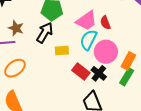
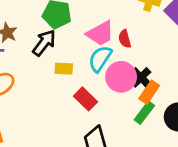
black cross: (99, 73) -> (141, 77), moved

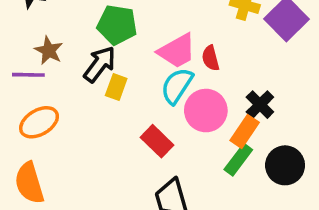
yellow rectangle: (64, 69) -> (116, 87), moved, turned -72
black cross: (141, 77) -> (260, 105), moved

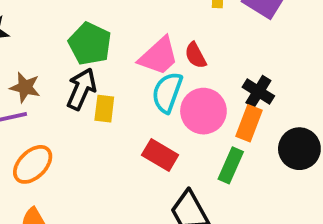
green pentagon: (117, 25) -> (90, 44), turned 30
green rectangle: (238, 160) -> (231, 165), moved

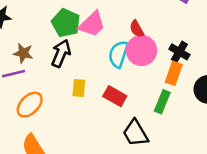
pink trapezoid: (159, 56) -> (92, 24), moved
yellow rectangle: (104, 109) -> (79, 88), moved
pink circle: (203, 111) -> (141, 50), moved

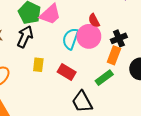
red semicircle: (137, 29) -> (94, 21), moved
black cross: (179, 52) -> (119, 38), turned 35
green rectangle: (162, 102) -> (104, 78), turned 30

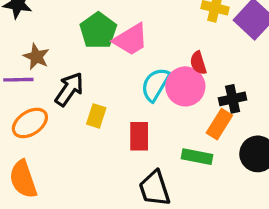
black arrow: (25, 37) -> (69, 89), moved
red rectangle: (67, 72) -> (139, 136), turned 48
green rectangle: (104, 78) -> (197, 157), turned 36

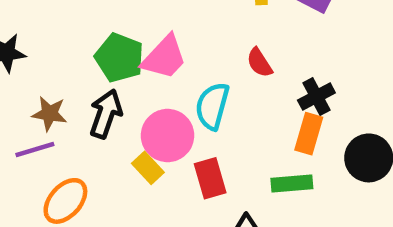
pink circle: (185, 86) -> (168, 136), moved
black arrow: (69, 89) -> (106, 114), moved
yellow rectangle: (96, 116) -> (148, 168), turned -45

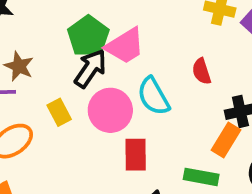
cyan semicircle: (212, 106) -> (153, 96), turned -60
black arrow: (106, 114) -> (90, 68), moved
yellow rectangle: (148, 168) -> (59, 112), moved

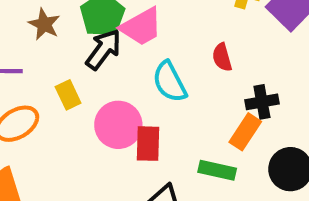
brown star: (19, 66) -> (44, 24), moved
pink circle: (110, 110) -> (118, 125), moved

